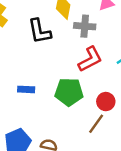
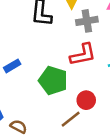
gray cross: (85, 26) -> (87, 21), turned -30
blue rectangle: (26, 89) -> (12, 66), turned -49

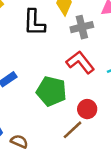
red L-shape: (83, 55) -> (80, 62), turned -112

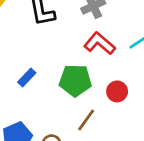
brown line: (72, 130) -> (86, 120), moved

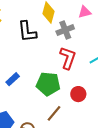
red L-shape: (100, 43) -> (68, 58), turned 65

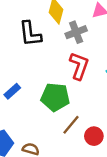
red circle: (78, 94) -> (94, 136), moved
brown line: (54, 113) -> (71, 125), moved

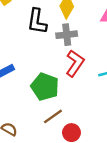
gray cross: (76, 32) -> (67, 35), moved

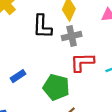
red L-shape: (75, 63) -> (82, 62), turned -120

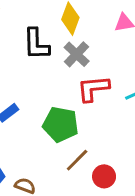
gray cross: (72, 36) -> (77, 54), turned -30

